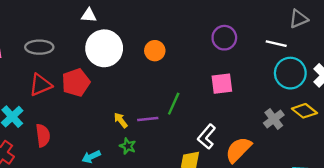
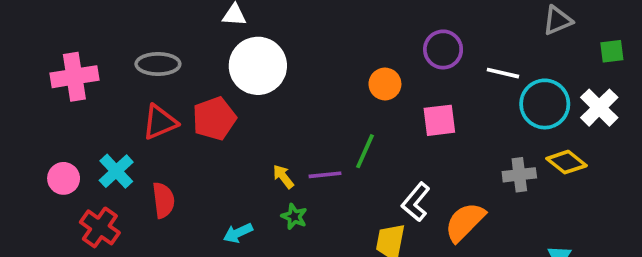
white line: (276, 44) -> (503, 73), moved
orange circle: (155, 51) -> (385, 84), moved
gray cross: (274, 119) -> (519, 175), turned 30

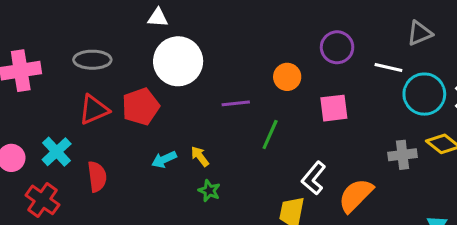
gray triangle: (557, 20) -> (420, 33), moved
purple line: (325, 175) -> (236, 103), moved
cyan arrow: (238, 233) -> (164, 159), moved

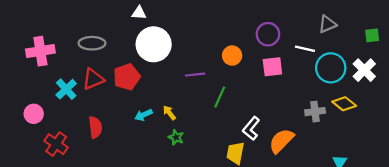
pink square: (334, 108) -> (272, 67), moved
cyan cross: (57, 152) -> (66, 89), moved

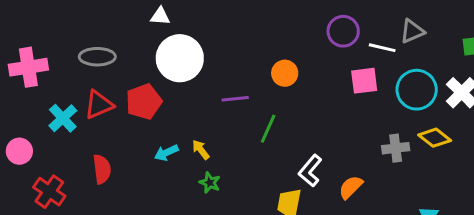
purple circle: (268, 34) -> (343, 31), moved
white line: (305, 49) -> (382, 48), moved
pink square: (272, 67) -> (364, 81), moved
orange semicircle: (281, 141) -> (351, 187), size x0.7

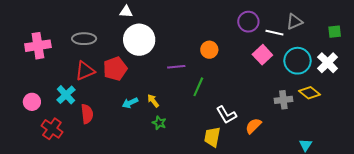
pink square: (364, 81) -> (262, 55), turned -36
cyan cross: (63, 118) -> (66, 95), moved
white L-shape: (310, 171) -> (226, 115), turned -70

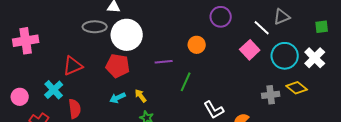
purple circle: (248, 22) -> (221, 17), moved
white line: (274, 33) -> (262, 28), turned 30
gray ellipse: (84, 39) -> (95, 27), moved
red pentagon: (115, 69) -> (118, 66), moved, turned 30

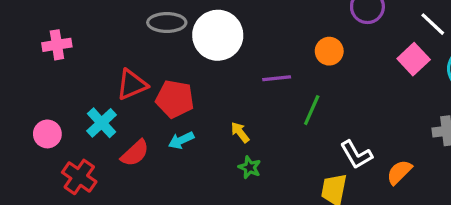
pink cross: (26, 41) -> (57, 45), size x0.7
red pentagon: (118, 66) -> (175, 99), moved
cyan arrow: (118, 98) -> (181, 140), moved
red semicircle: (75, 109) -> (135, 153), turned 54

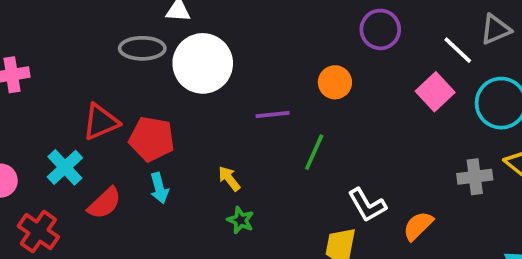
cyan arrow: (181, 140) -> (159, 188), turned -80

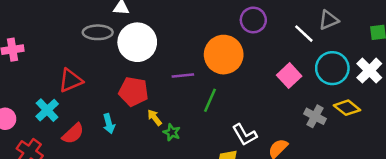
orange circle: (335, 82) -> (224, 55), size x1.8
pink square: (435, 92) -> (289, 76), moved
red pentagon: (152, 139) -> (134, 92), moved
gray cross: (475, 177) -> (315, 116), turned 35
green star: (241, 220) -> (172, 132), moved

